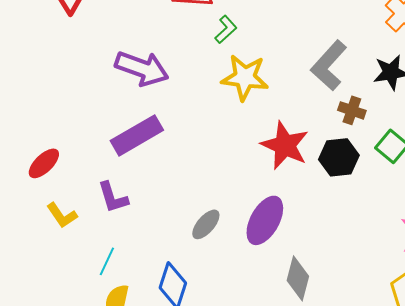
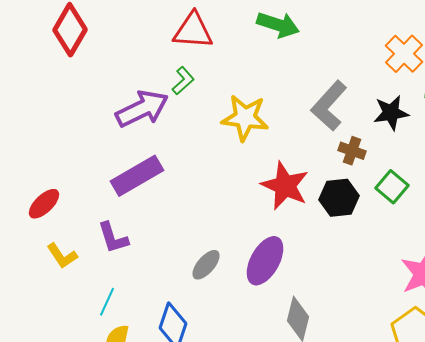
green L-shape: (226, 29) -> (183, 81), moved
purple arrow: (142, 68) -> (142, 109), turned -46

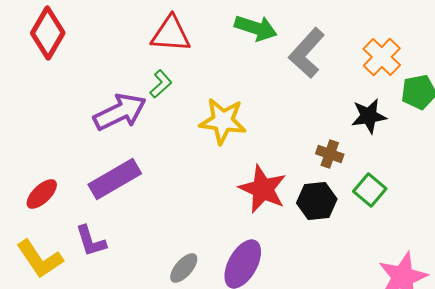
gray L-shape: (329, 106) -> (307, 53), moved
red ellipse: (44, 204) -> (42, 194), moved
yellow L-shape: (62, 256) -> (40, 259), size x1.5

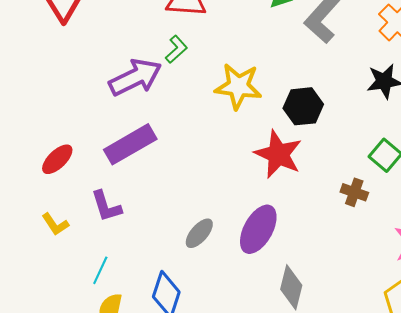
brown cross: (330, 154) -> (354, 192), moved
black hexagon: (317, 201) -> (303, 106), moved
yellow L-shape: (40, 259) -> (55, 224), size x0.6

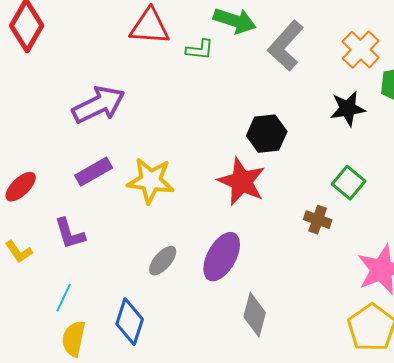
green L-shape: (176, 49) -> (200, 50), moved, turned 48
yellow star: (238, 86) -> (151, 181), moved
purple rectangle: (130, 144) -> (94, 172), size x0.7

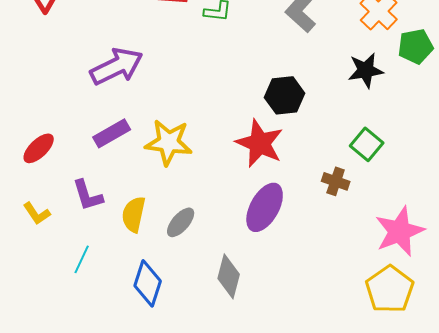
purple ellipse: (222, 257) -> (265, 207), moved
gray diamond: (255, 315) -> (229, 276), moved
yellow semicircle: (74, 339) -> (134, 214), moved

